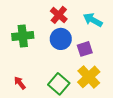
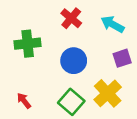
blue circle: (61, 39) -> (74, 61), moved
purple square: (85, 49) -> (122, 58), moved

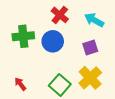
purple square: (122, 58) -> (90, 47), moved
blue circle: (74, 61) -> (53, 41), moved

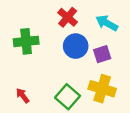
blue circle: (53, 41) -> (76, 46), moved
yellow cross: (90, 78) -> (102, 89), turned -30

